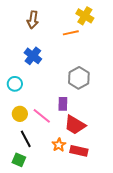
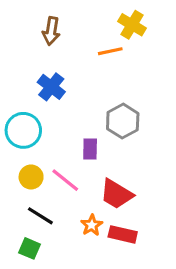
cyan circle: (15, 84) -> (23, 130), size x1.5
purple rectangle: (63, 104) -> (90, 149), moved
black line: (26, 139) -> (40, 216), turned -30

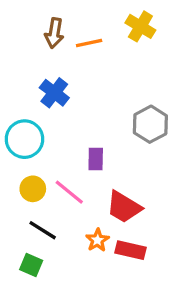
orange line: (110, 51) -> (89, 43), moved
gray hexagon: (123, 121) -> (150, 124), moved

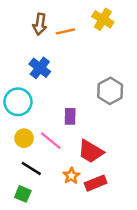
red rectangle: (131, 250) -> (96, 183), turned -35

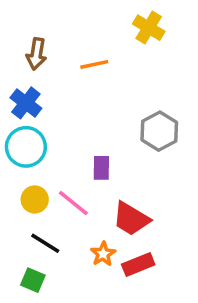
brown arrow: (40, 24) -> (36, 54), moved
orange line: (65, 31) -> (94, 64), moved
blue cross: (40, 68) -> (26, 103), moved

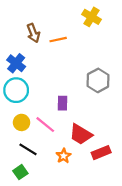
brown arrow: (36, 54) -> (33, 33), moved, turned -30
red rectangle: (138, 264) -> (101, 153), moved
green square: (33, 280) -> (20, 172), turned 32

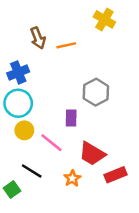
blue cross: (16, 63) -> (18, 72), turned 30
gray hexagon: (98, 80) -> (96, 92), moved
yellow circle: (22, 122) -> (24, 130), moved
green square: (20, 172) -> (12, 189), moved

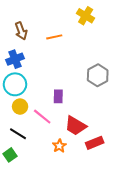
brown arrow: (38, 38) -> (21, 31), moved
gray hexagon: (96, 92) -> (98, 75), moved
black line: (32, 171) -> (18, 134), moved

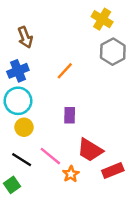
orange line: (54, 37) -> (65, 71), moved, turned -35
gray hexagon: (98, 75) -> (113, 52), moved
pink line: (42, 117) -> (50, 156), moved

